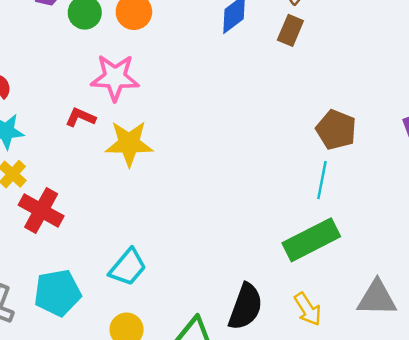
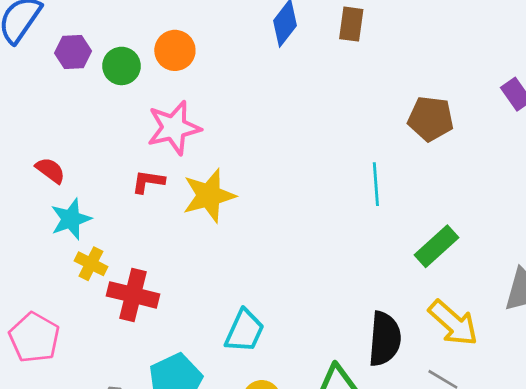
cyan line: (322, 180) -> (376, 184), moved
green rectangle: (311, 240) -> (436, 246), size x0.7
yellow arrow: (308, 309) -> (453, 323), size x1.4

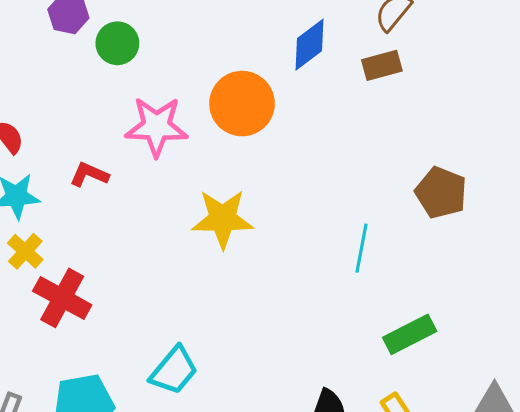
brown rectangle: (351, 24) -> (382, 65), turned 52
orange circle: (175, 50) -> (242, 104), moved, size x1.4
red L-shape: (148, 182) -> (89, 174), moved
yellow star: (209, 196) -> (223, 219), moved

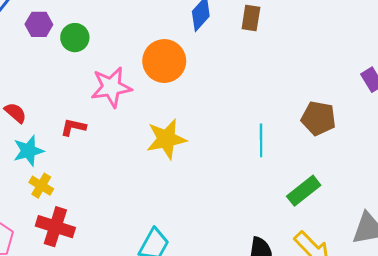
brown rectangle: (382, 65) -> (251, 18), turned -55
brown pentagon: (441, 193) -> (318, 118), moved
red cross: (62, 298) -> (55, 227), moved

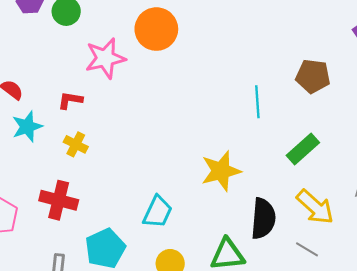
yellow star: (166, 139) -> (221, 171), moved
yellow cross: (41, 186) -> (76, 144), moved

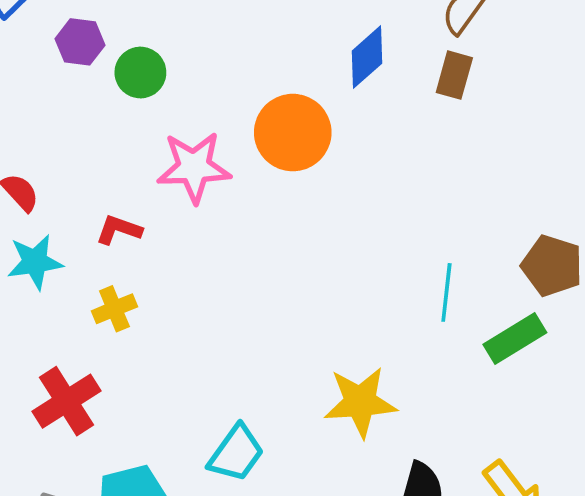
yellow cross: (76, 144) -> (114, 309), turned 30
green rectangle: (303, 149) -> (515, 338), moved
red cross: (59, 200) -> (67, 401), turned 33

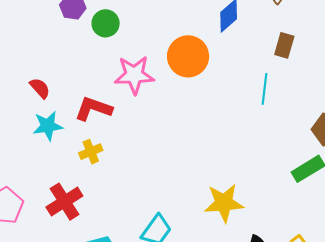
brown rectangle: (454, 75) -> (284, 45), moved
red L-shape: (119, 230) -> (93, 109), size x1.5
cyan line: (446, 292) -> (265, 89), moved

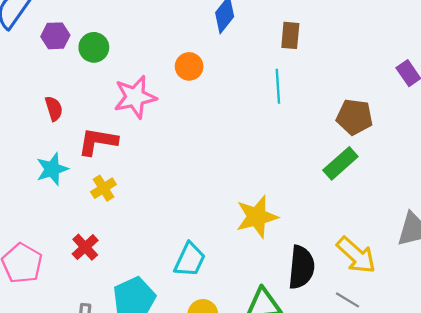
orange circle: (188, 56) -> (189, 66), size x0.6
red semicircle: (40, 88) -> (54, 109), moved, turned 35
red cross: (64, 202) -> (85, 247), size x0.7

